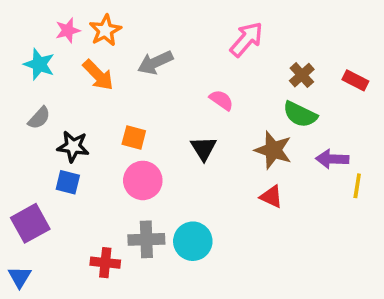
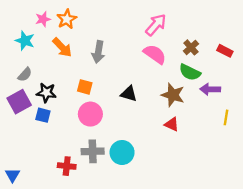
gray arrow: (155, 63) -> (98, 52), moved, turned -55
pink semicircle: (221, 100) -> (155, 54), moved, size x1.5
black triangle: (204, 148) -> (129, 94), turned -42
purple arrow: (332, 159) -> (210, 89), moved
purple square: (30, 223) -> (19, 102), moved

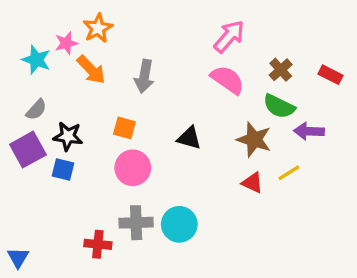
pink star: (43, 19) -> (66, 43), moved
yellow line: (226, 117) -> (289, 173), moved, turned 49

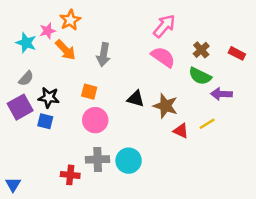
brown star: (254, 140) -> (165, 106), moved

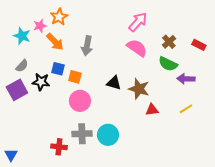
blue square: (45, 121) -> (58, 69), moved
yellow line: (207, 124) -> (186, 109), moved
red triangle: (181, 131) -> (152, 110), turned -32

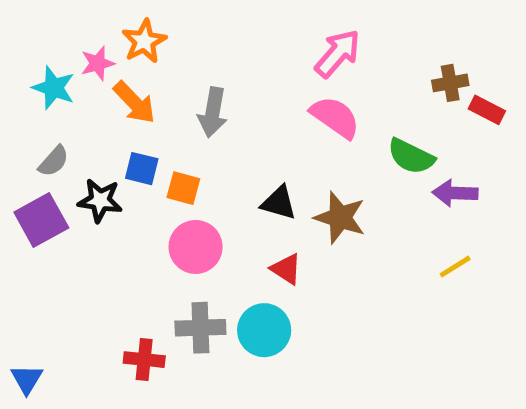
brown cross: (169, 42) -> (450, 83), moved, turned 32
red triangle: (152, 110) -> (286, 269), moved, turned 40

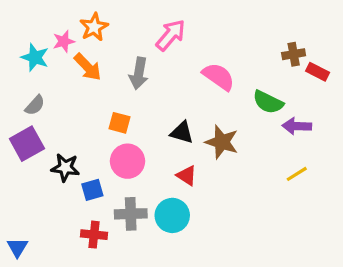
pink arrow: (338, 54) -> (171, 35), moved
blue square: (142, 169) -> (92, 190), moved, turned -30
black star: (100, 200) -> (65, 168), moved

